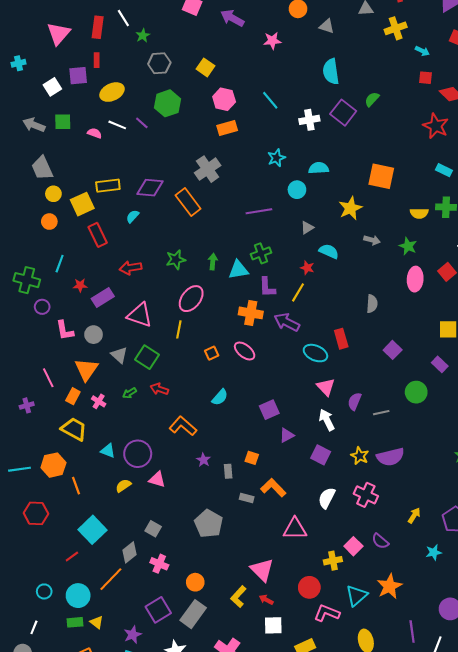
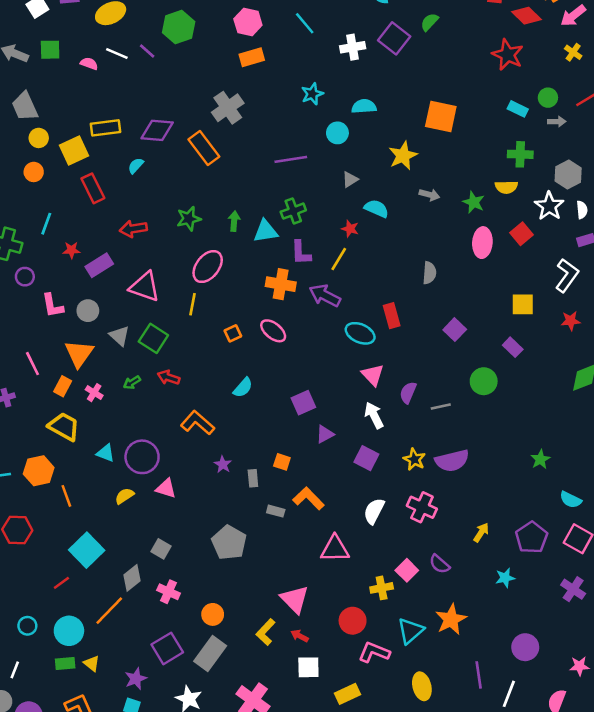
yellow semicircle: (419, 213) -> (506, 187), moved

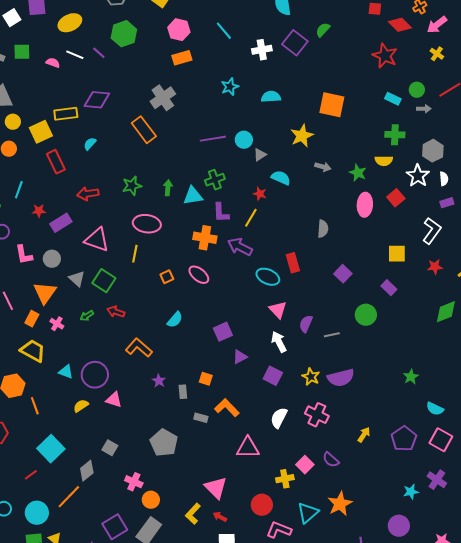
purple diamond: (157, 130) -> (97, 100), moved
cyan circle: (337, 133) -> (244, 140), moved
pink ellipse: (208, 267) -> (147, 224), turned 60
cyan star: (505, 578) -> (411, 492), moved
pink cross: (169, 592) -> (134, 482), moved

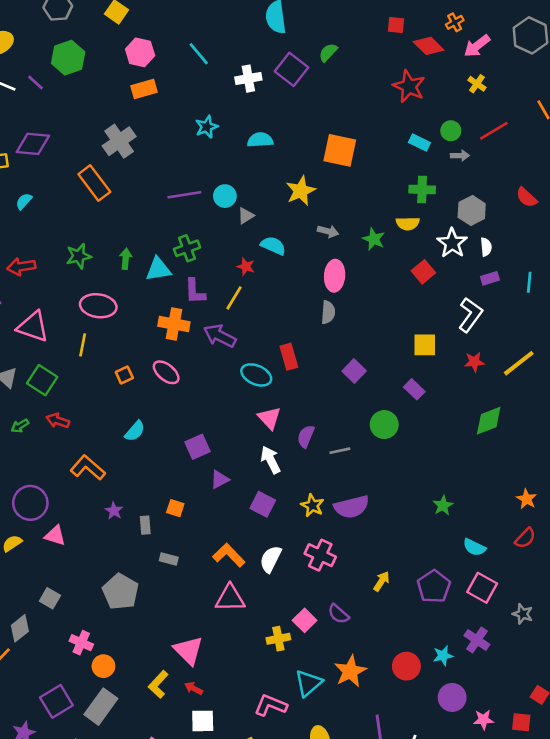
pink ellipse: (365, 205) -> (335, 276), moved
orange L-shape: (227, 408) -> (229, 555), moved
red circle: (262, 505) -> (406, 666), moved
purple circle: (399, 526) -> (452, 697), moved

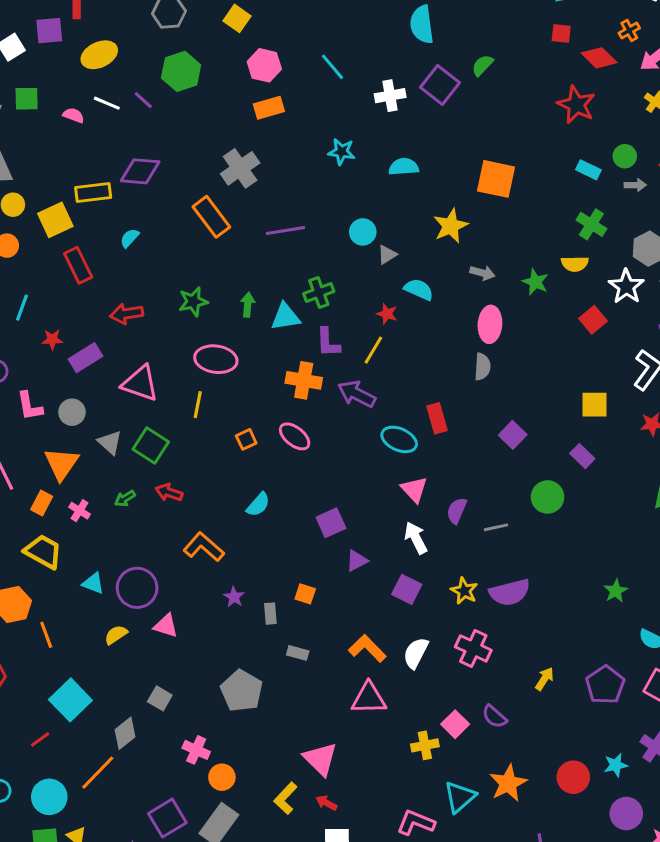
cyan star: (207, 127) -> (342, 152), turned 30
green cross: (422, 190) -> (591, 224), turned 30
purple line: (184, 195) -> (286, 230), moved

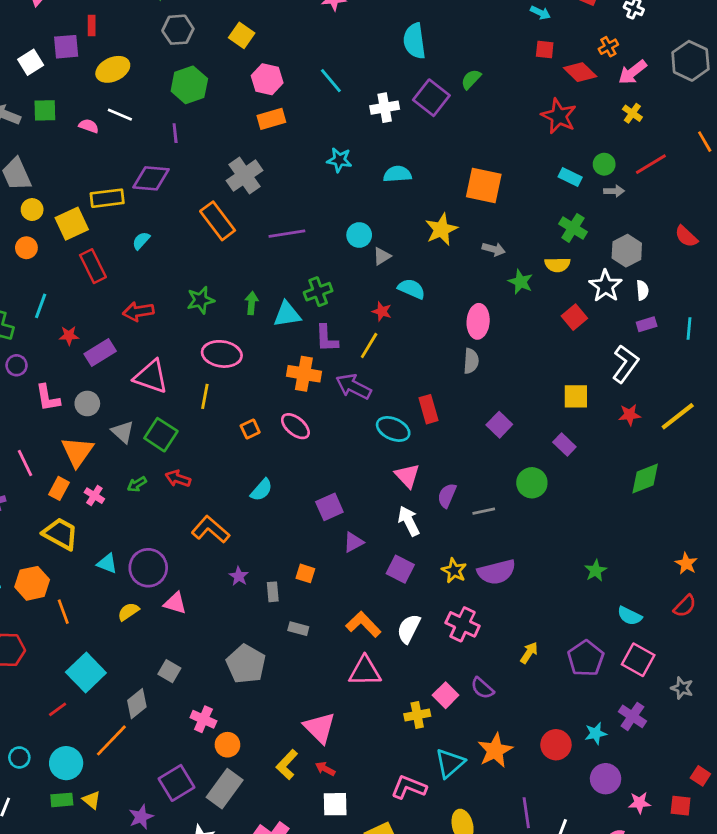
purple line: (143, 100) -> (175, 133), moved, turned 42
gray arrow: (482, 273) -> (494, 249), moved

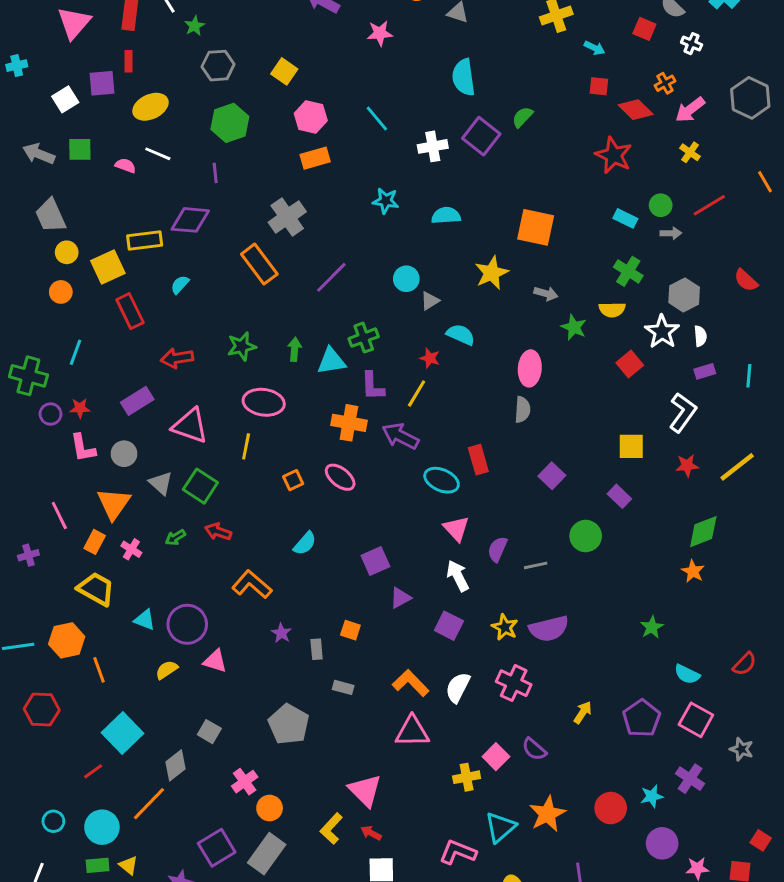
purple line: (287, 234) -> (331, 277), turned -36
red star: (69, 336) -> (80, 408), moved
orange star: (686, 563) -> (693, 571), moved
pink cross: (203, 719) -> (245, 782), turned 30

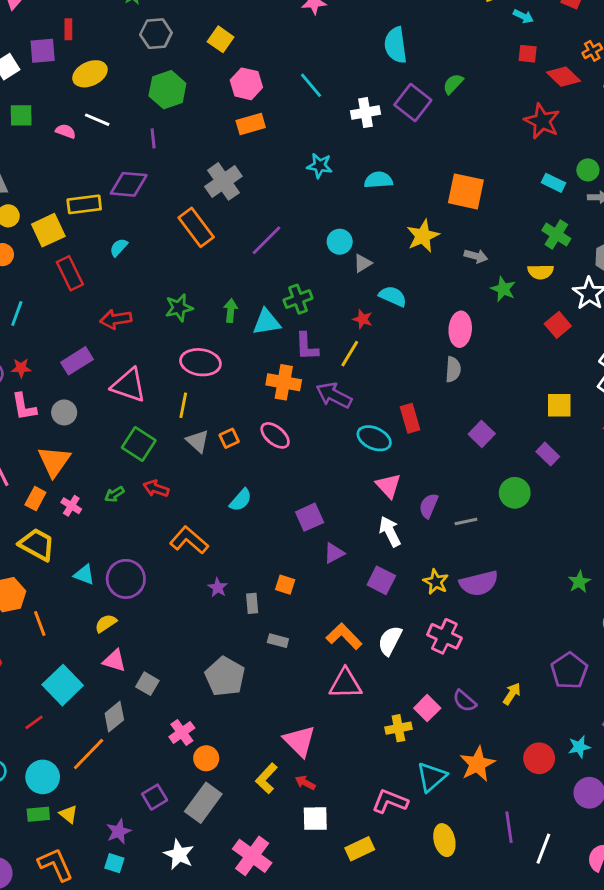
gray triangle: (161, 483) -> (198, 441), moved
pink triangle: (215, 661) -> (114, 661), moved
yellow arrow: (583, 712) -> (512, 694), moved
purple square: (217, 848) -> (155, 797), size x0.7

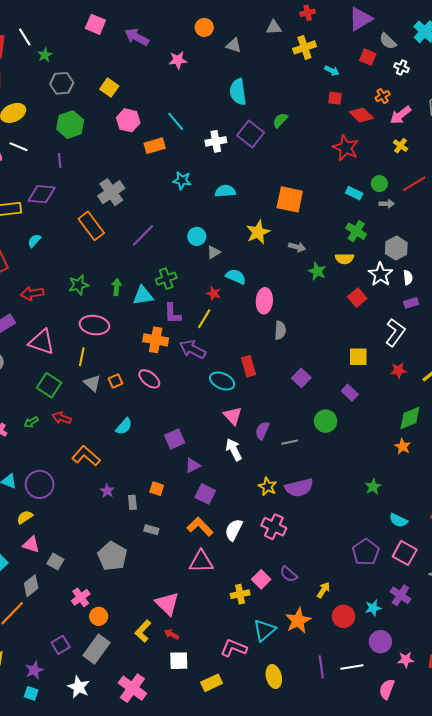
orange rectangle: (251, 124) -> (155, 146), moved
pink ellipse: (460, 329) -> (264, 301), moved
purple square: (381, 580) -> (205, 494), moved
yellow arrow: (512, 694) -> (323, 590), moved
white line: (543, 849) -> (352, 667), moved, turned 60

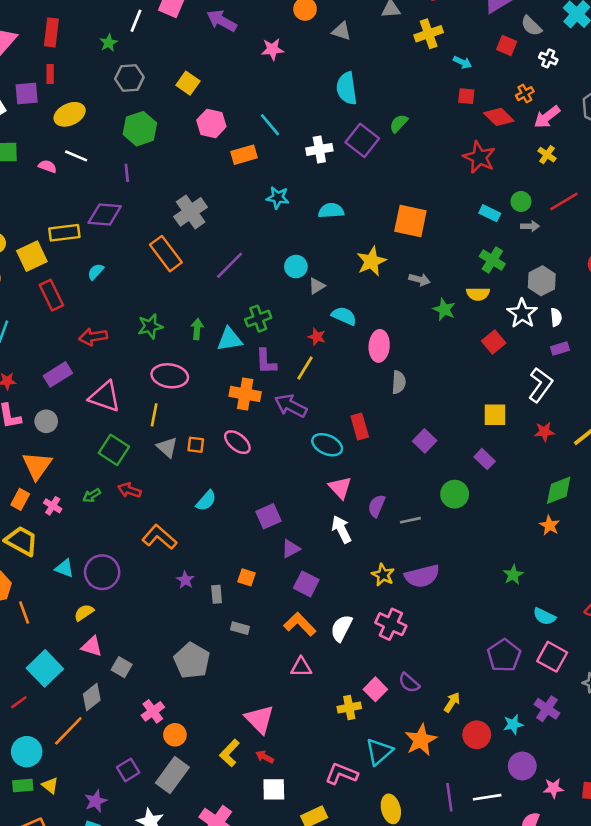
white line: (25, 37) -> (136, 21), moved, turned 54
orange square: (116, 381) -> (196, 445), turned 32
pink triangle: (201, 561) -> (301, 667), size x0.7

